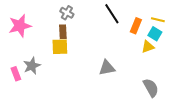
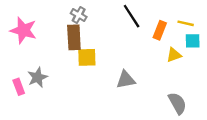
pink star: (20, 26) -> (23, 30), turned 30
brown rectangle: (63, 32) -> (74, 37), size x1.5
cyan square: (155, 34) -> (193, 41), moved, turned -32
yellow square: (60, 47) -> (87, 57), moved

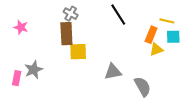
pink star: (23, 30) -> (21, 27), size x0.6
orange rectangle: (160, 30) -> (151, 35), moved
pink rectangle: (19, 87) -> (17, 78), turned 32
gray semicircle: (177, 103) -> (143, 87), moved

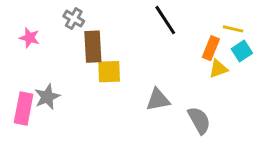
gray cross: (71, 14) -> (74, 19), moved
cyan square: (173, 37) -> (242, 51), turned -32
pink rectangle: (17, 78) -> (24, 109), size x1.5

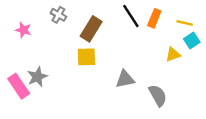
brown rectangle: (93, 47) -> (91, 29), moved, turned 35
orange rectangle: (211, 48) -> (154, 18), moved
pink rectangle: (24, 109) -> (19, 86), turned -45

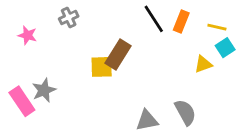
gray cross: (58, 15) -> (69, 17), turned 35
brown rectangle: (91, 29) -> (118, 55), moved
gray triangle: (125, 79) -> (147, 120), moved

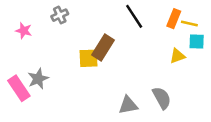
orange rectangle: (181, 22) -> (174, 19), moved
cyan square: (225, 48) -> (197, 41), turned 35

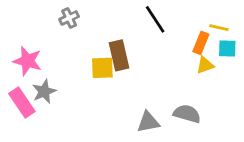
orange rectangle: (174, 19) -> (201, 43), moved
pink star: (24, 31) -> (27, 61), moved, size x1.5
brown rectangle: (103, 47) -> (119, 55), turned -45
gray semicircle: (162, 98) -> (187, 114), turned -45

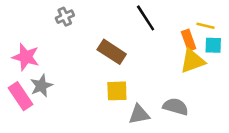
orange rectangle: (201, 43) -> (189, 40), turned -42
brown rectangle: (119, 55) -> (112, 52), turned -44
yellow triangle: (205, 65) -> (193, 61), size x1.5
yellow square: (102, 68) -> (117, 91), moved

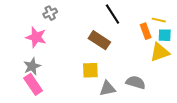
brown rectangle: (112, 52) -> (99, 40), moved
pink star: (26, 57) -> (36, 37), moved
yellow triangle: (193, 61) -> (160, 52), moved
pink rectangle: (20, 96) -> (33, 84), moved

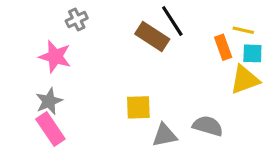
brown rectangle: (99, 40) -> (152, 36), moved

